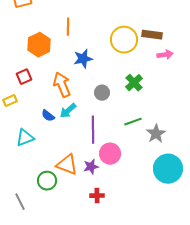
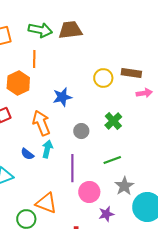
orange line: (68, 27) -> (34, 59), moved
yellow circle: (124, 40) -> (103, 78), size x0.7
cyan arrow: (68, 111) -> (47, 149), turned 144
gray star: (156, 134) -> (124, 186), moved
purple star: (91, 167) -> (106, 214), moved

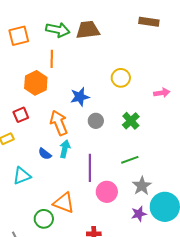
brown rectangle: (131, 73) -> (149, 22), moved
gray circle: (81, 131) -> (96, 121), moved
purple star: (106, 214) -> (139, 214), moved

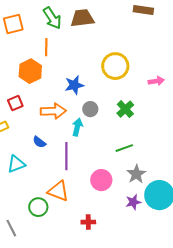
green arrow: (58, 30) -> (52, 18), turned 45
yellow circle: (121, 78) -> (115, 66), size x1.4
orange arrow: (59, 123) -> (53, 111), turned 110
cyan arrow: (65, 149) -> (77, 127), moved
purple line: (90, 168) -> (66, 156), moved

